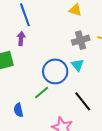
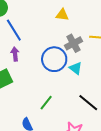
blue circle: (55, 71) -> (54, 59), moved

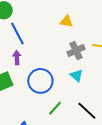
blue circle: (54, 59) -> (40, 81), moved
green line: (46, 103) -> (55, 108), moved

